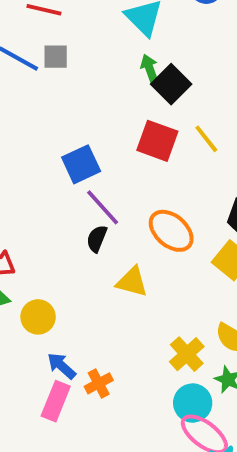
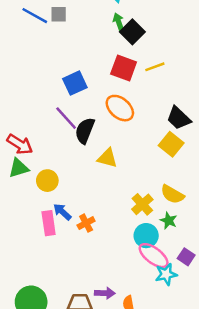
yellow line: (206, 139) -> (155, 67), turned -72
purple line: (103, 207) -> (66, 118), moved
orange ellipse: (171, 231) -> (120, 108), moved
black semicircle: (97, 239) -> (85, 131), size x1.5
pink rectangle: (56, 401) -> (49, 223), moved, turned -30

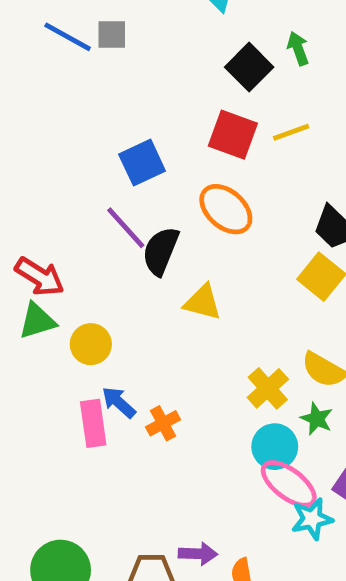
green arrow: (119, 22) -> (298, 48), moved

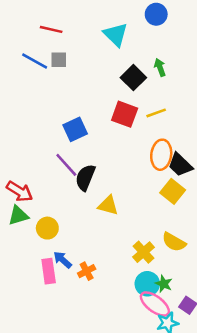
orange ellipse: (226, 209) -> (161, 155), moved, turned 56
green star: (317, 419) -> (164, 284), moved

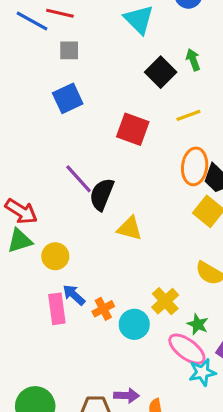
blue line: (35, 61) -> (32, 21), moved
red square: (125, 114) -> (133, 129), moved
blue square: (75, 129) -> (68, 98), moved
yellow cross: (143, 252) -> (165, 301), moved
cyan circle: (147, 284) -> (134, 324), moved

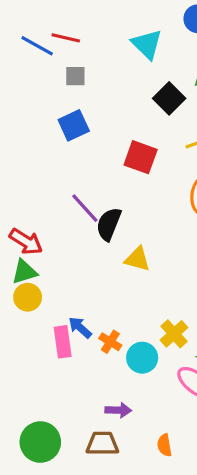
yellow circle: (55, 256) -> (28, 297), moved
orange cross: (103, 309) -> (110, 342), turned -30
purple arrow: (126, 396) -> (118, 410), moved

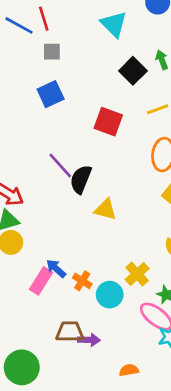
red line: (66, 38) -> (44, 19), turned 60
pink rectangle: (63, 342) -> (41, 281), turned 40
brown trapezoid: (102, 444) -> (70, 332), moved
orange semicircle: (164, 445) -> (129, 370), turned 90

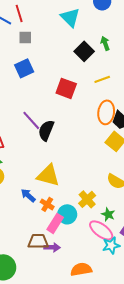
yellow triangle: (106, 209) -> (48, 175), moved, size x1.4
pink rectangle: (41, 281) -> (55, 223), moved
orange semicircle: (129, 370) -> (81, 269), size x1.5

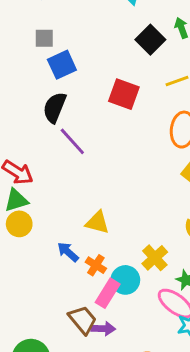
gray square: (25, 37) -> (44, 38), moved
black semicircle: (46, 130) -> (55, 107), moved
yellow triangle: (48, 175) -> (97, 222), size x0.7
brown trapezoid: (38, 241) -> (83, 320), turned 50

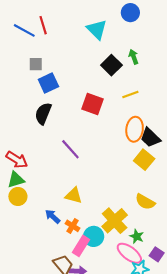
purple line: (72, 141) -> (70, 149), moved
yellow cross: (155, 258) -> (115, 221), size x1.4

